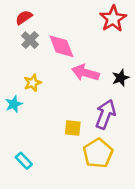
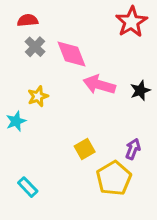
red semicircle: (24, 17) -> (28, 20), turned 30
purple arrow: (105, 114) -> (133, 149), moved, size x0.6
yellow square: (73, 128) -> (85, 149), turned -36

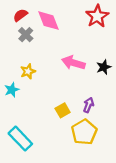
red semicircle: (28, 20) -> (20, 15), turned -32
pink diamond: (71, 54) -> (48, 21), moved
purple arrow: (133, 149) -> (89, 105), moved
cyan rectangle: (28, 187) -> (20, 139), size x1.6

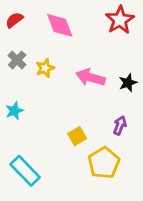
red semicircle: (20, 15) -> (14, 20), moved
gray cross: (26, 35) -> (17, 60), moved
yellow star: (28, 71) -> (45, 68), moved
purple arrow: (89, 105) -> (120, 125), moved

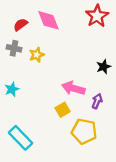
red semicircle: (14, 20) -> (20, 25), moved
gray cross: (17, 60) -> (14, 48), turned -32
pink arrow: (90, 77) -> (73, 88), moved
yellow pentagon: (104, 163) -> (84, 131), turned -30

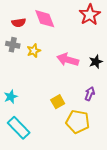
red semicircle: (20, 25) -> (19, 23), turned -152
pink arrow: (73, 88) -> (68, 60), moved
cyan star: (12, 89) -> (11, 97), moved

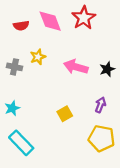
red star: (90, 15) -> (84, 18), moved
gray cross: (13, 45) -> (14, 67), moved
yellow pentagon: (78, 122) -> (102, 138), moved

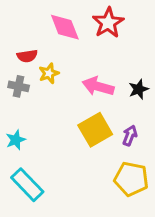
red semicircle: (21, 26) -> (27, 56), moved
yellow square: (65, 114) -> (95, 130), moved, size x1.6

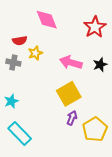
red star: (108, 23) -> (95, 27), moved
purple arrow: (130, 136) -> (72, 118), moved
yellow pentagon: (131, 179) -> (95, 129), turned 30

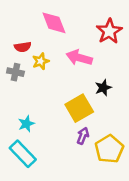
pink arrow: (71, 62) -> (79, 58), moved
black star: (100, 65) -> (103, 88), moved
cyan star: (11, 101) -> (26, 124), moved

